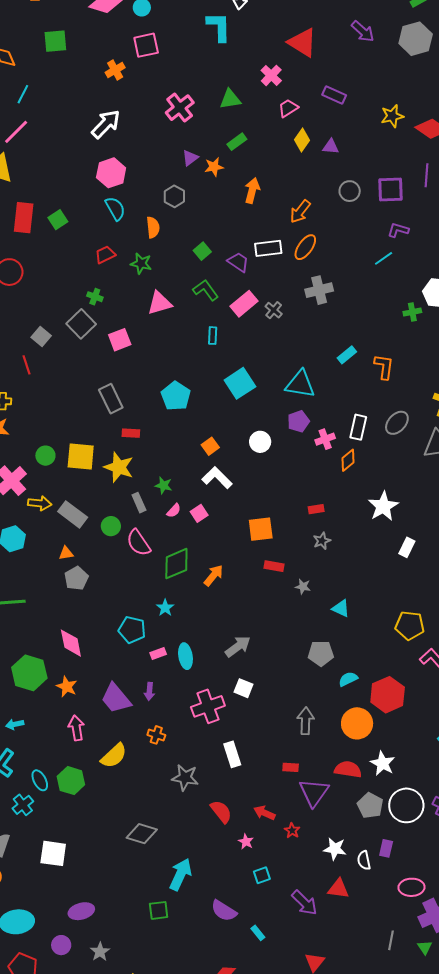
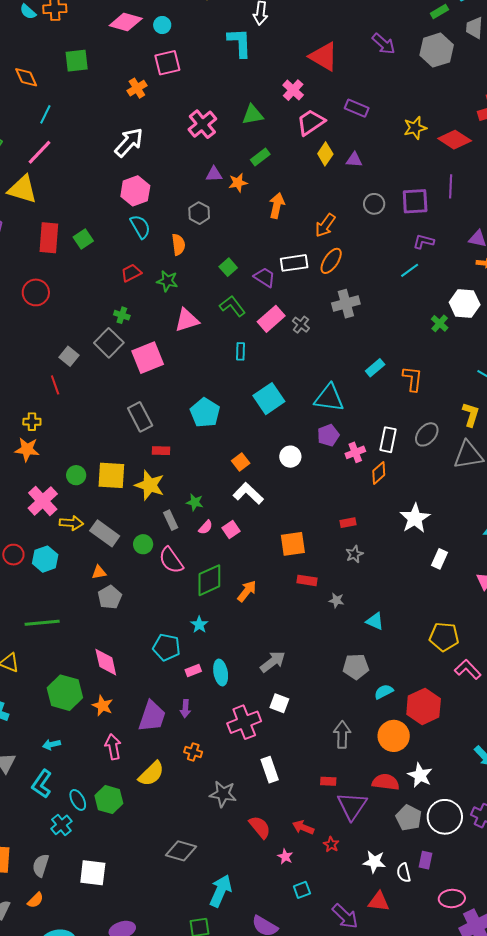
pink trapezoid: (288, 108) -> (311, 122), size x1.4
purple triangle: (190, 158) -> (214, 174), turned 36
green cross: (412, 312) -> (440, 323), turned -36
pink square: (120, 340) -> (148, 358), size x1.4
purple trapezoid: (116, 698) -> (152, 716), turned -120

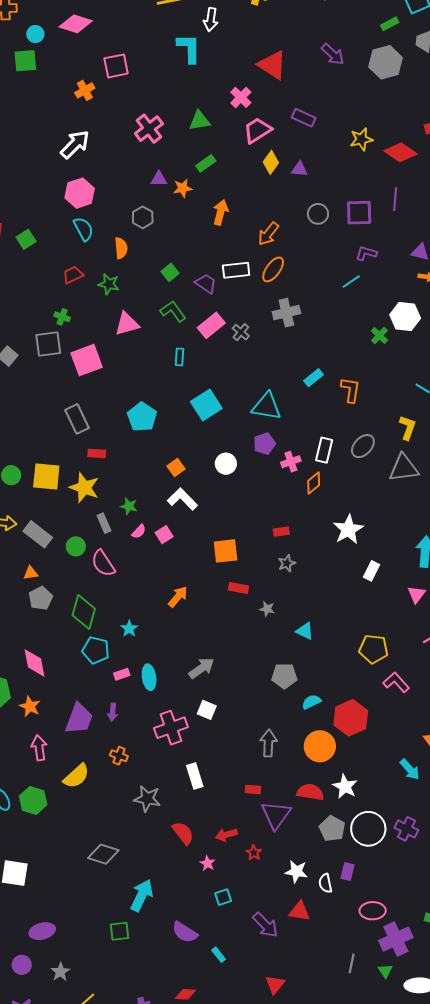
cyan circle: (162, 25) -> (35, 34), moved
gray square: (109, 343) -> (48, 344), turned 36
green diamond: (209, 580) -> (84, 612), moved, turned -52
red arrow: (303, 827) -> (226, 835), turned -40

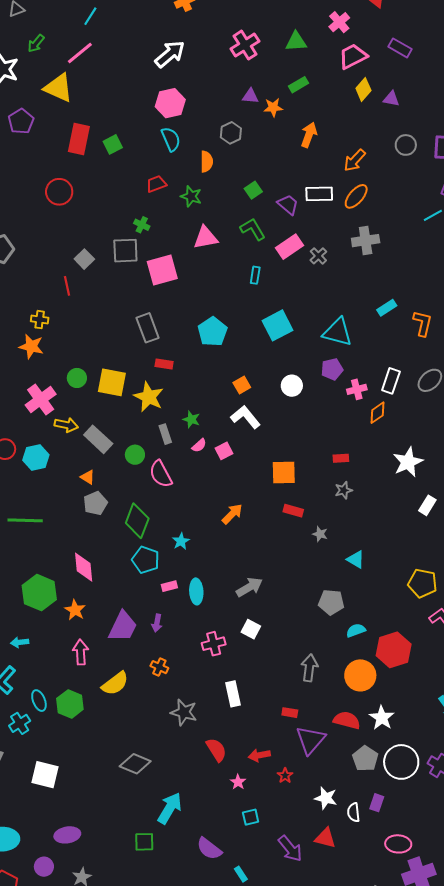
orange triangle: (31, 573) -> (88, 477), turned 35
pink cross: (171, 728) -> (214, 644), size x0.7

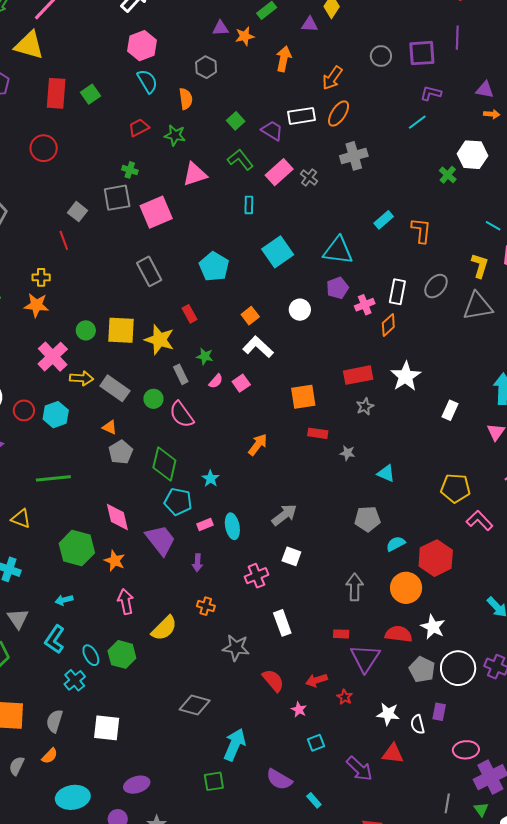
purple triangle: (391, 99) -> (310, 24), moved
red rectangle: (164, 364) -> (190, 314), moved, turned 60
red rectangle: (341, 458) -> (358, 375), size x1.8
white star: (408, 462) -> (406, 376), moved
purple trapezoid: (123, 627) -> (161, 540), moved, turned -56

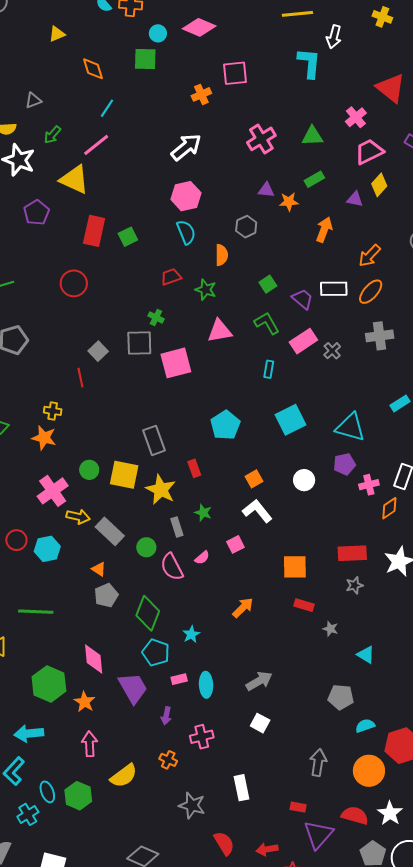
gray rectangle: (149, 271) -> (154, 440), moved
pink semicircle: (216, 381) -> (202, 558), moved
pink cross: (256, 576) -> (202, 737), moved
cyan arrow: (64, 600) -> (29, 733), size x1.6

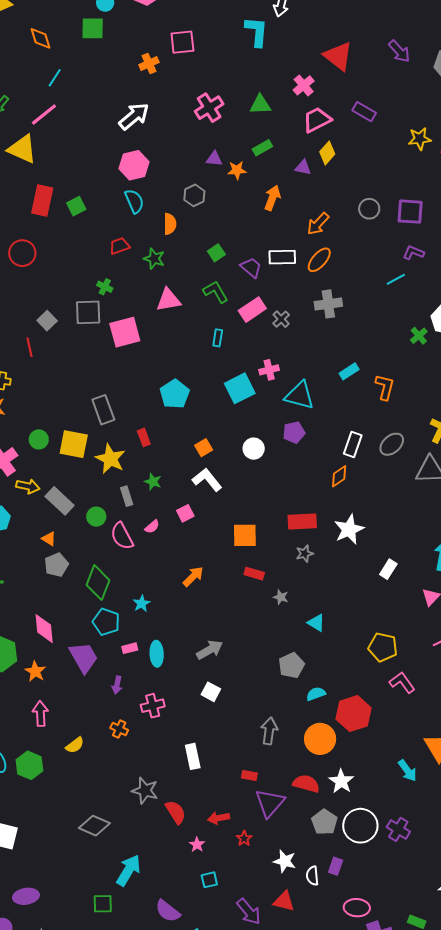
pink cross: (369, 485) -> (269, 370), moved
gray pentagon: (341, 697) -> (291, 665), turned -30
yellow semicircle: (124, 776) -> (75, 745), size x0.7
gray star: (192, 805) -> (145, 791), moved

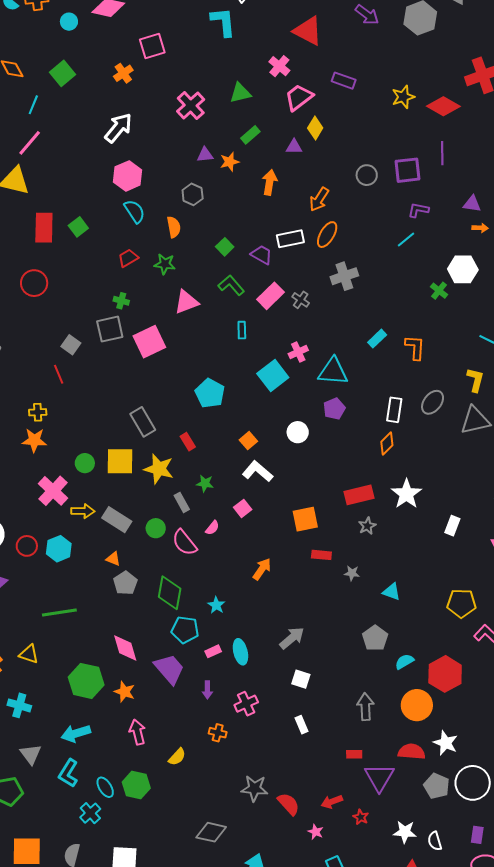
green square: (93, 28) -> (63, 73), moved, turned -30
white rectangle: (193, 756) -> (301, 725), moved, size x0.7
purple rectangle: (336, 866) -> (477, 835), moved

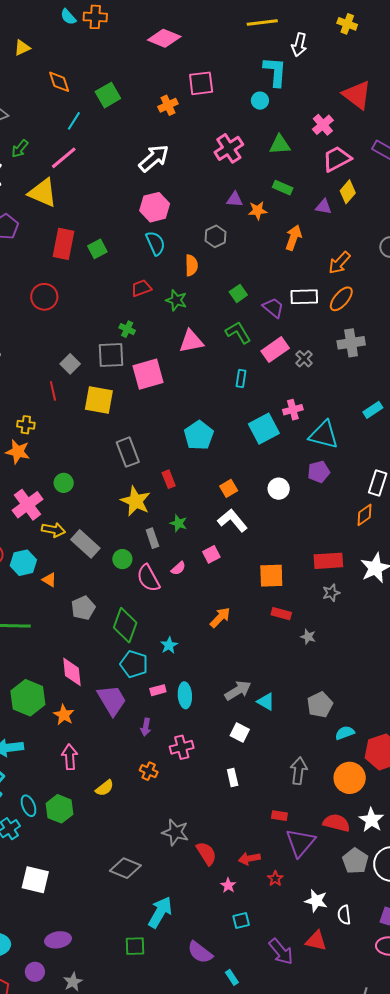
cyan circle: (69, 22) -> (260, 101), moved
green rectangle: (250, 135) -> (283, 188), turned 54
yellow square: (120, 461) -> (99, 400), moved
orange triangle: (113, 559) -> (49, 580), moved
cyan triangle: (392, 592) -> (266, 702), moved

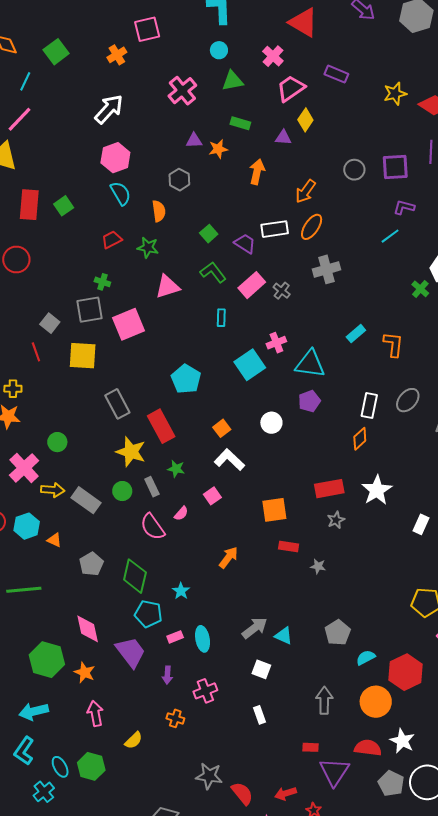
cyan circle: (260, 101) -> (219, 50), moved
red rectangle: (169, 479) -> (161, 426), size x1.8
green circle: (122, 559) -> (122, 491), moved

